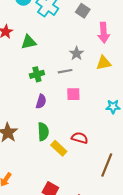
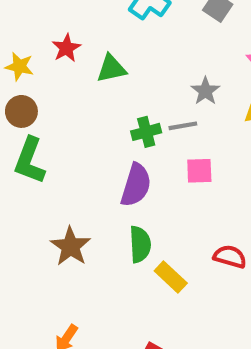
green cross: (37, 74) -> (146, 132), moved
purple semicircle: (41, 101) -> (136, 185), size x1.5
red semicircle: (80, 138) -> (230, 257), moved

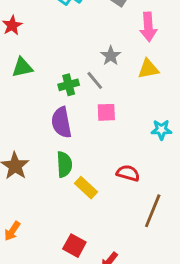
green triangle: (111, 69) -> (22, 67), moved
gray line: (183, 126) -> (95, 80), turned 60
purple semicircle: (136, 185) -> (61, 122), turned 152

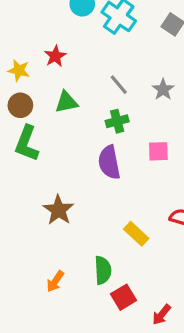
gray line: (95, 80) -> (119, 85), moved
green semicircle: (64, 164) -> (103, 270), moved
red square: (74, 246) -> (123, 297), turned 30

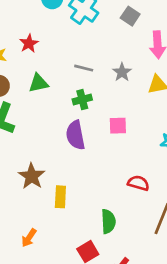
gray line: (119, 85) -> (84, 68), turned -36
yellow rectangle: (136, 234) -> (60, 197), moved, turned 50
green semicircle: (103, 270) -> (108, 221), moved

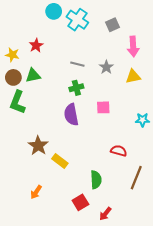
gray square: (130, 16) -> (113, 25), turned 32
green triangle: (38, 83) -> (33, 75), moved
yellow rectangle: (60, 197) -> (60, 161), turned -56

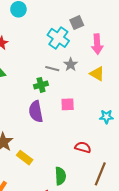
cyan cross: (77, 20) -> (58, 38), moved
gray line: (77, 64) -> (52, 69), moved
yellow triangle: (133, 76) -> (97, 74), turned 42

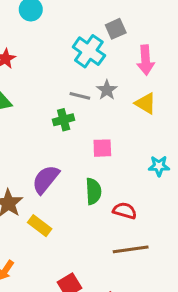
purple semicircle: (36, 112) -> (46, 179), moved, turned 50
brown line: (100, 174) -> (131, 249), moved, turned 60
green semicircle: (60, 176) -> (93, 191), moved

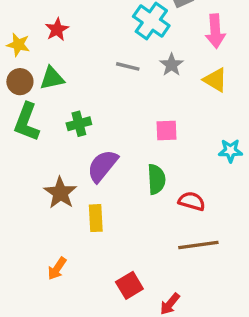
gray line: (80, 96) -> (128, 66), moved
green cross: (64, 120) -> (79, 124), moved
yellow rectangle: (40, 226) -> (96, 218), turned 50

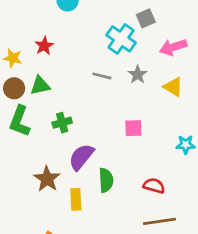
pink arrow: (215, 31) -> (173, 47), turned 76
green semicircle: (156, 179) -> (106, 180), moved

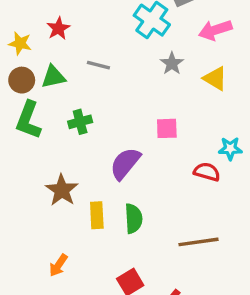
gray line: (102, 76) -> (98, 65), moved
purple semicircle: (81, 157) -> (125, 163), moved
green semicircle: (106, 180) -> (133, 219), moved
red semicircle: (154, 186) -> (207, 172), moved

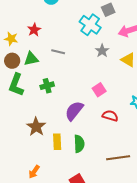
pink square: (167, 128) -> (99, 90), turned -32
red semicircle: (207, 172) -> (110, 116), moved

